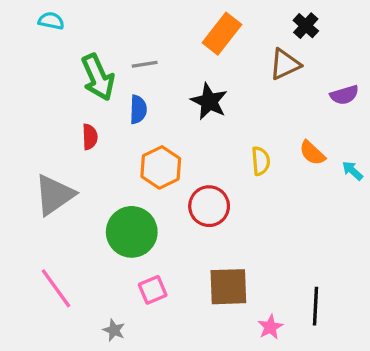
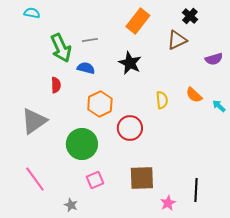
blue semicircle: (138, 109) -> (86, 68), turned -78

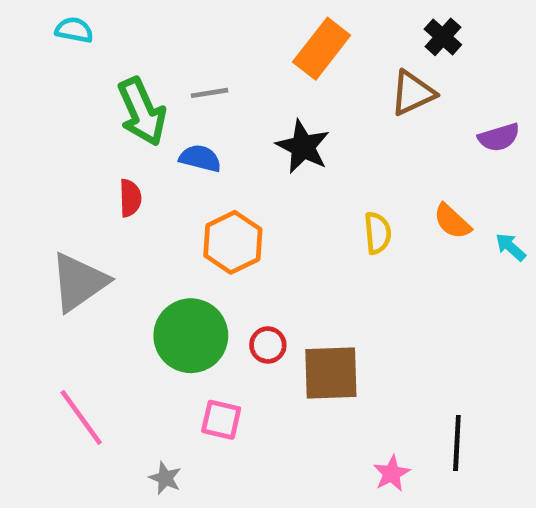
red circle: (130, 128) -> (268, 345), moved, size x0.6
brown square: (142, 178) -> (331, 373), moved
pink square: (95, 180) -> (221, 420), turned 36

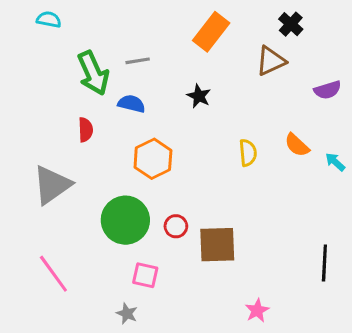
black star: (303, 147) -> (199, 96), size x0.7
black line: (457, 443) -> (324, 263), moved
gray star: (165, 478) -> (127, 314), moved

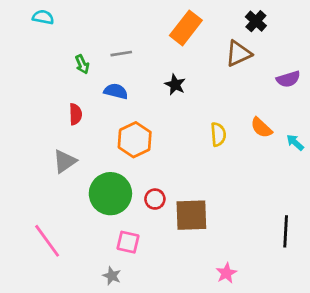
green arrow: (93, 73) -> (82, 64), size x0.5
gray triangle: (52, 185) -> (65, 161), moved, size x0.7

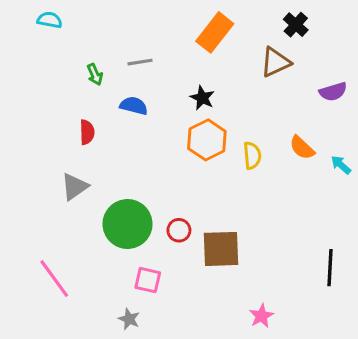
orange hexagon: (135, 140) -> (207, 140), moved

